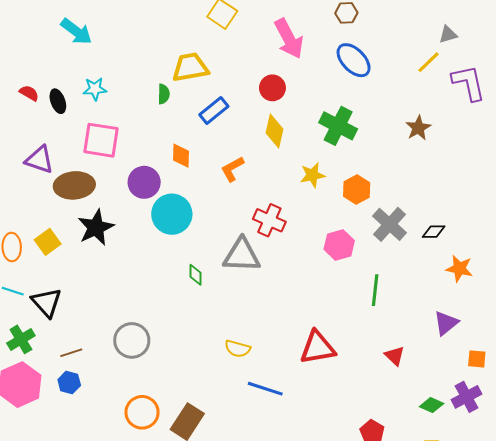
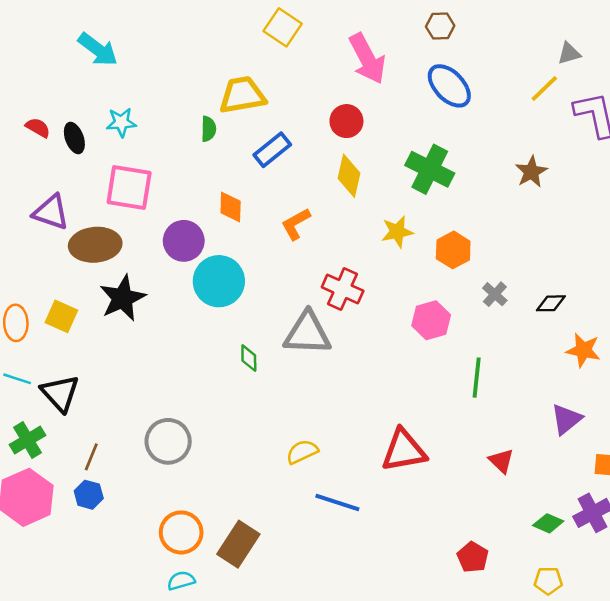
gray cross: (389, 224) -> (495, 294), size x0.6
yellow square: (48, 242) -> (61, 316), turned -30
yellow semicircle: (238, 349) -> (302, 452), turned 140
brown line: (71, 353) -> (91, 457), turned -50

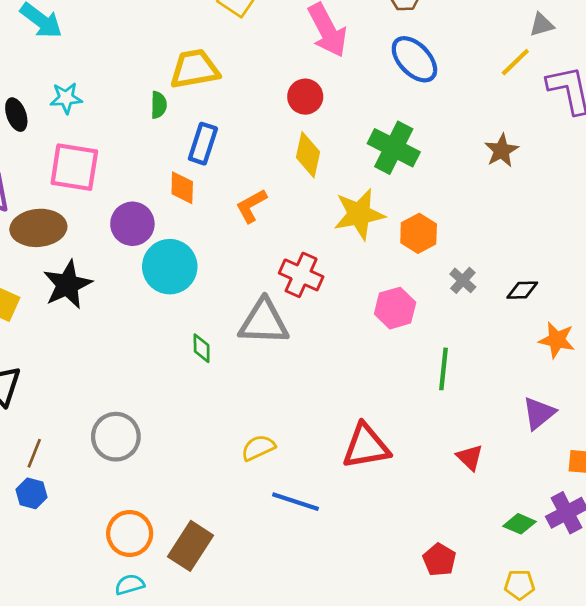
blue rectangle: (272, 150) -> (203, 144), moved, turned -33
yellow star: (397, 232) -> (359, 214), size x1.5

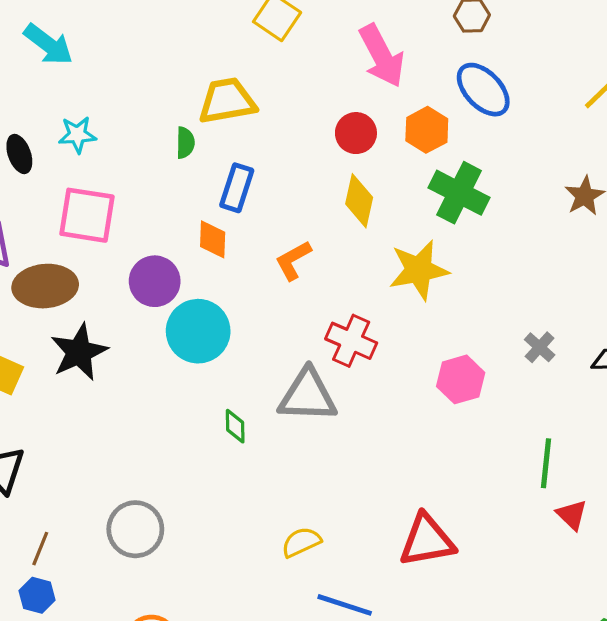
orange hexagon: (419, 233) -> (427, 130), moved
green line: (443, 369) -> (546, 463), moved
red triangle: (470, 457) -> (572, 515), moved

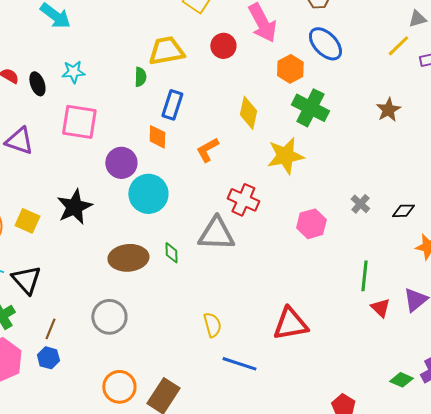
red circle: (356, 133) -> (223, 46), moved
brown ellipse: (45, 286) -> (128, 258), moved
yellow semicircle: (301, 542) -> (212, 325), turned 100

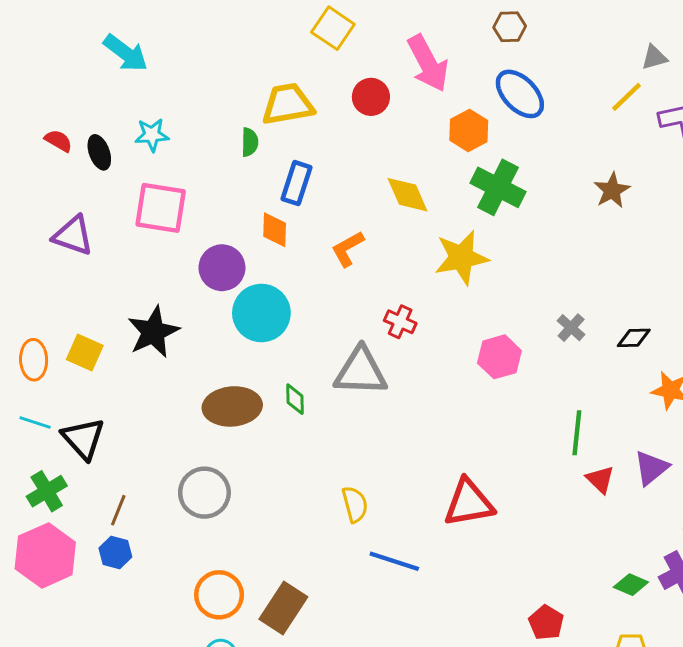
yellow diamond: (248, 113) -> (407, 195), turned -36
red cross: (243, 200) -> (400, 322), size x0.7

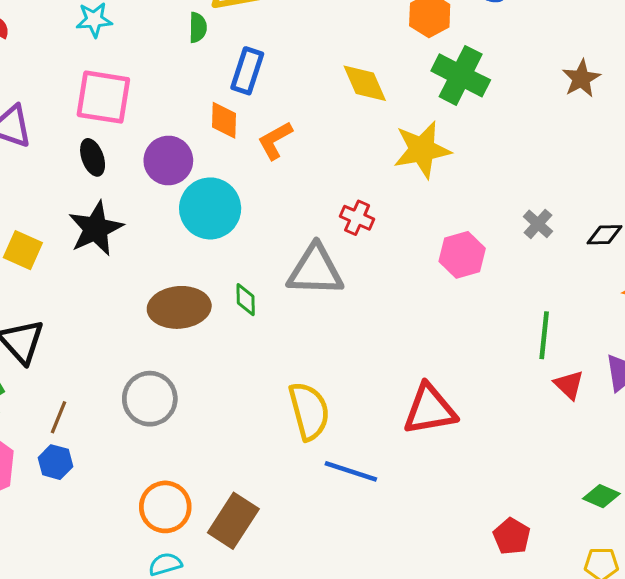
black ellipse: (99, 152) -> (93, 157), moved
orange L-shape: (348, 249) -> (275, 140), moved
yellow semicircle: (355, 504) -> (309, 411), size x1.5

